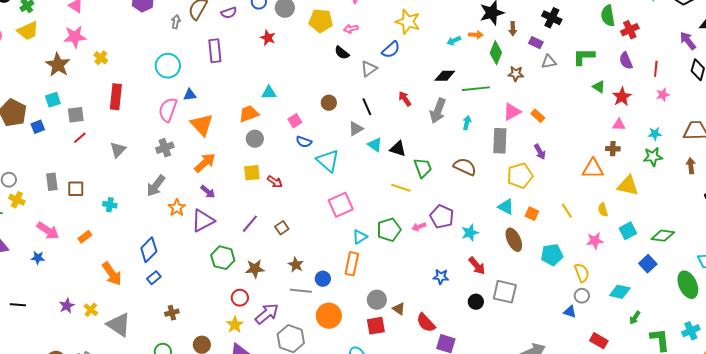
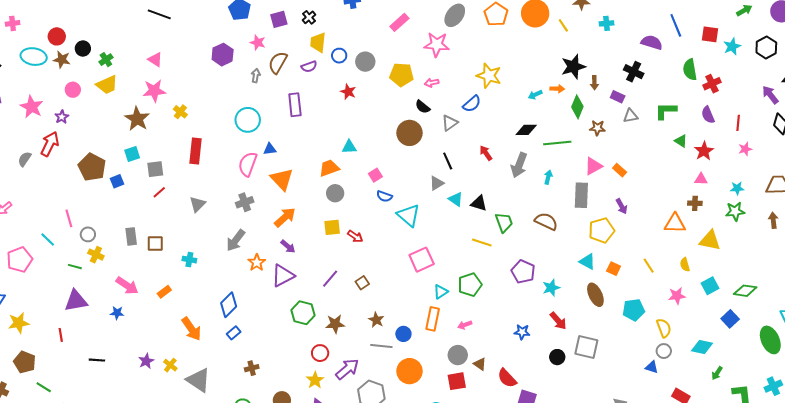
brown circle: (329, 103) -> (410, 133), moved, size x1.6
pink arrow: (419, 227) -> (465, 325), moved

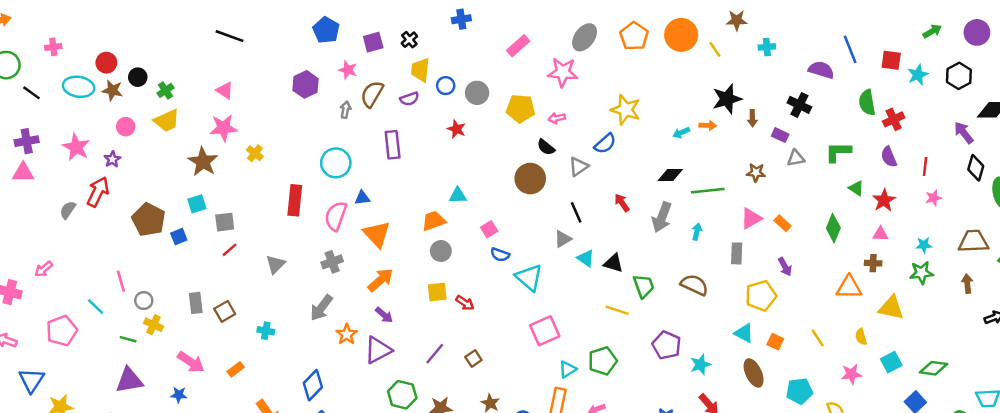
green diamond: (577, 107) -> (833, 228), moved
red rectangle: (195, 151) -> (295, 200), moved
gray rectangle: (581, 195) -> (737, 253), size x0.7
brown square: (155, 243) -> (225, 311), turned -30

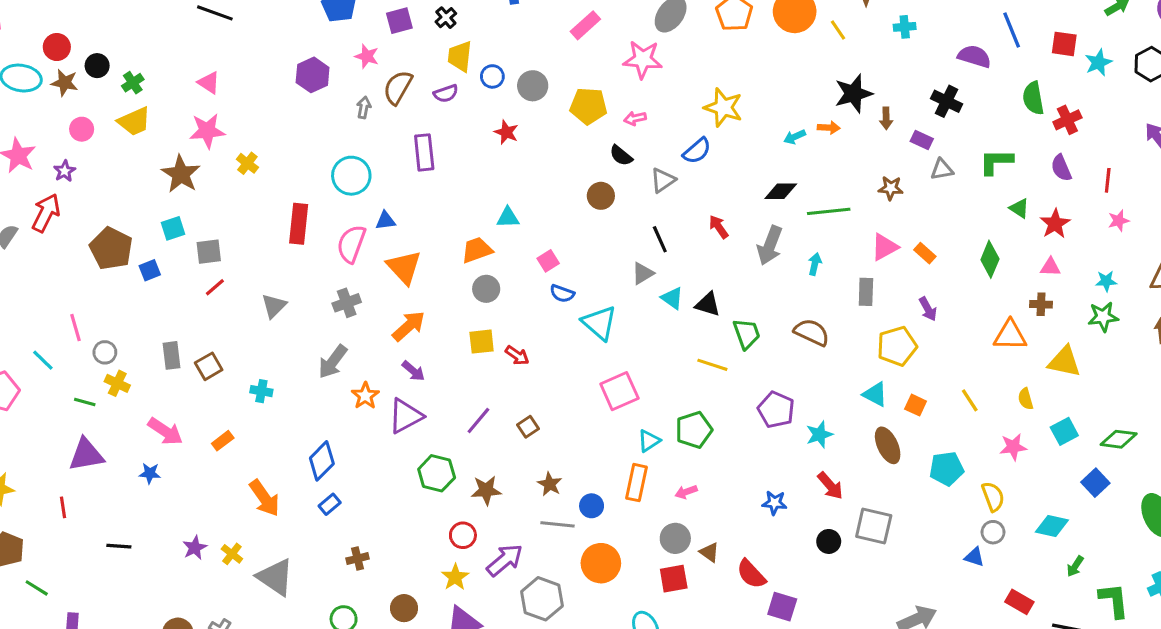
brown circle: (530, 179) -> (601, 196), size x0.7

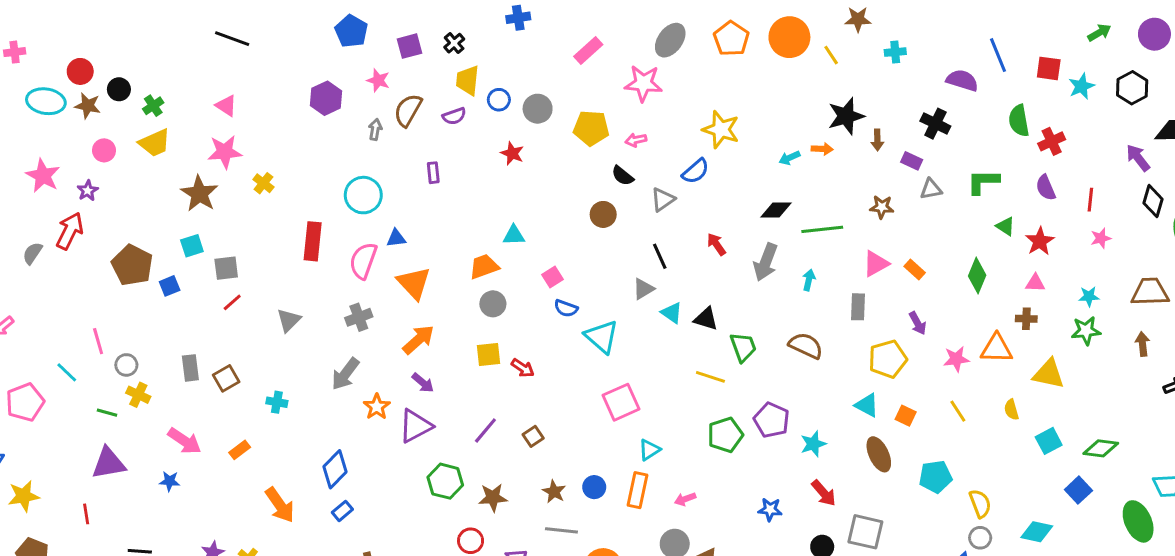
purple rectangle: (424, 152) -> (433, 173), size x0.6
green pentagon: (694, 430) -> (725, 435), moved
pink star: (1013, 447) -> (956, 359), moved
blue circle: (592, 506) -> (594, 487), moved

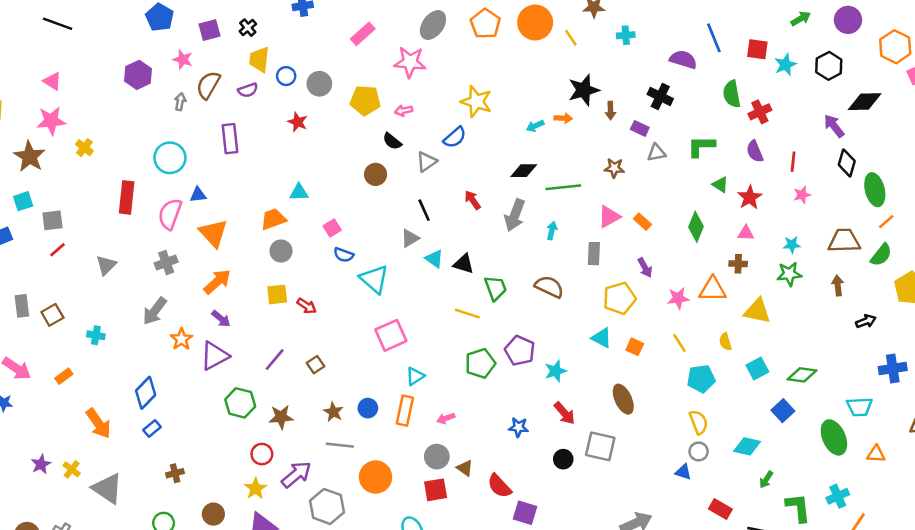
purple rectangle: (433, 173) -> (230, 139), size x1.6
brown ellipse: (879, 454) -> (623, 399), moved
cyan pentagon: (935, 477) -> (701, 379), moved

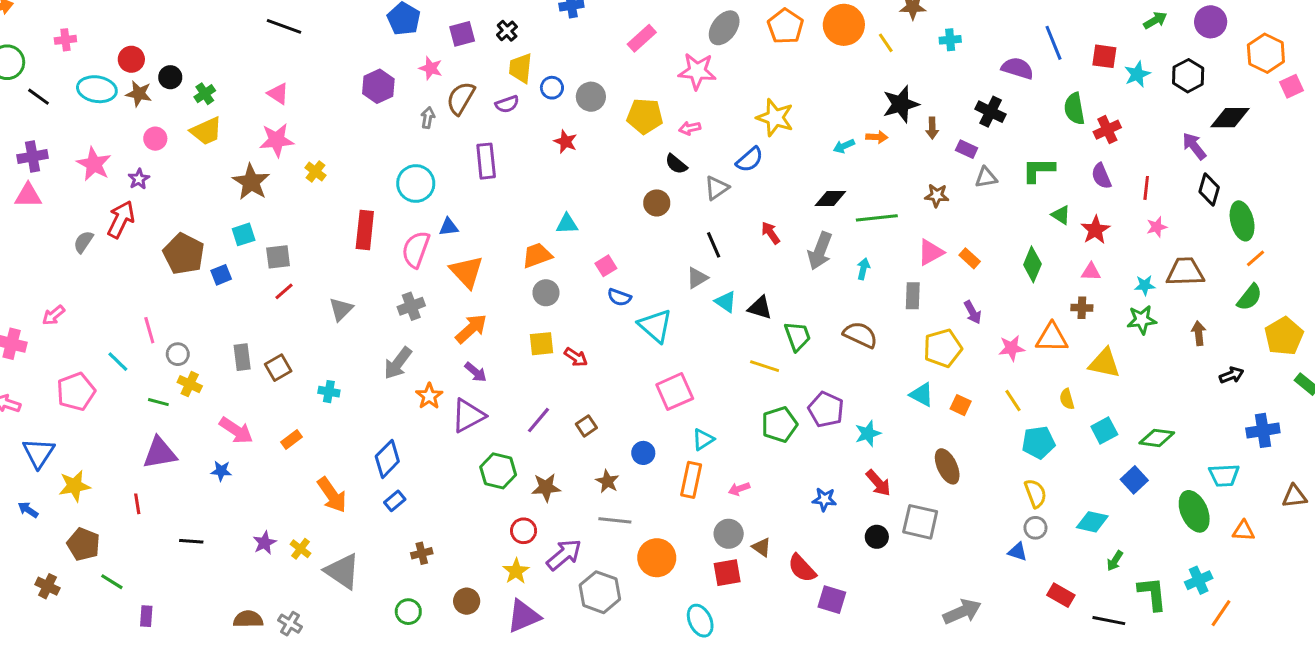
brown trapezoid: (844, 241) -> (1185, 272), moved
blue circle: (368, 408) -> (643, 453), moved

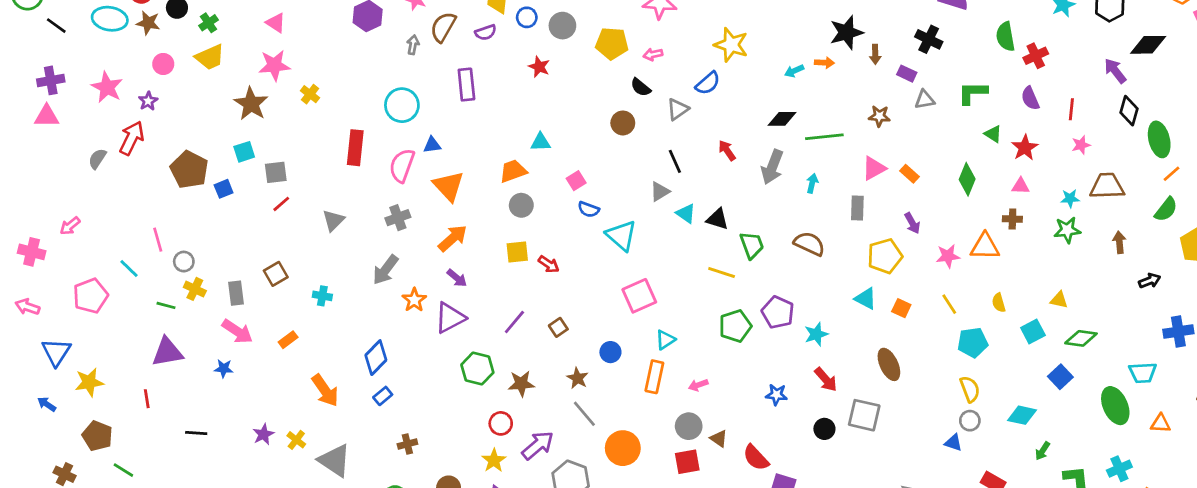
gray rectangle: (242, 357) -> (236, 293), moved
yellow triangle: (1104, 363) -> (1059, 300), moved, size x0.6
gray line: (615, 520) -> (584, 414), turned 44

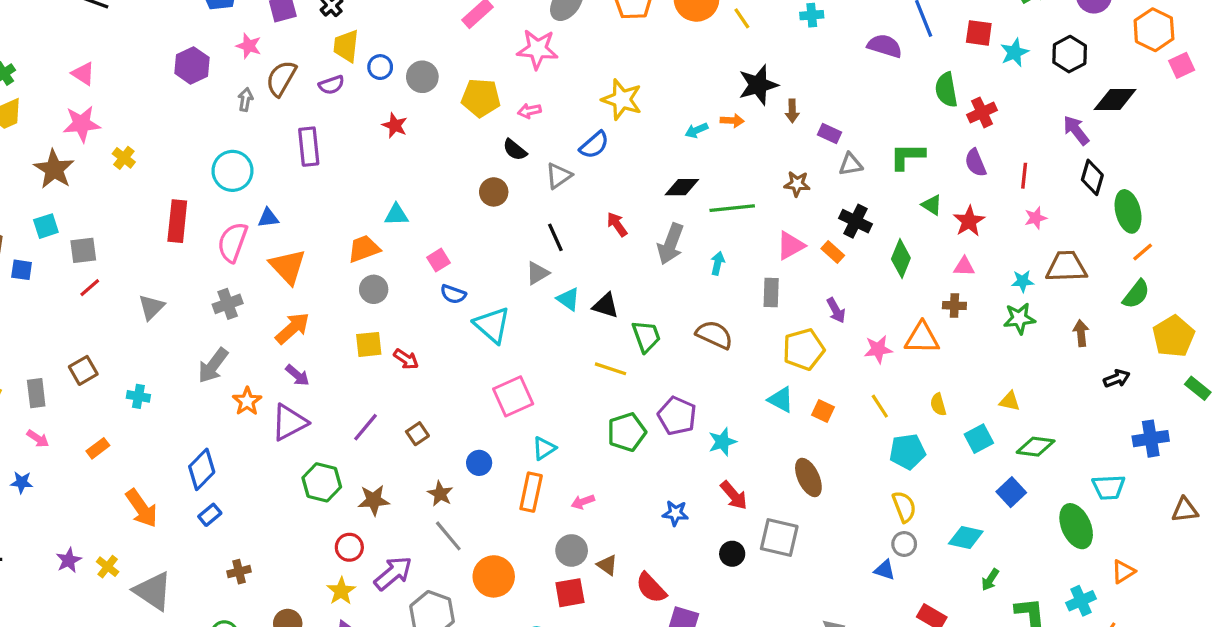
black cross: (929, 39) -> (855, 221), moved
blue square: (224, 189) -> (22, 270), turned 30
pink arrow: (237, 331) -> (38, 439), size x0.6
orange triangle: (1161, 423) -> (1123, 572), moved, turned -35

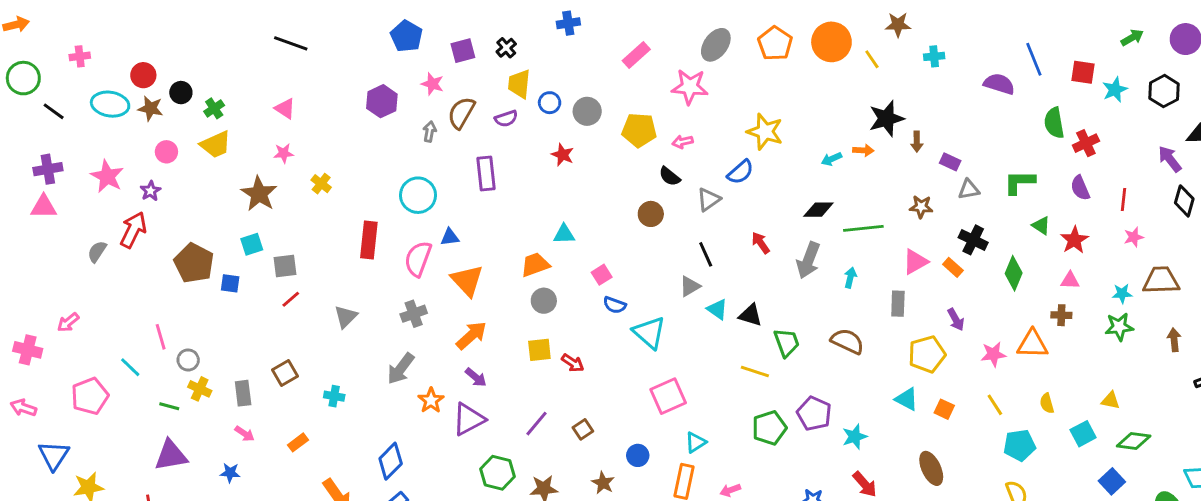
pink star: (82, 124) -> (284, 153), size x0.6

